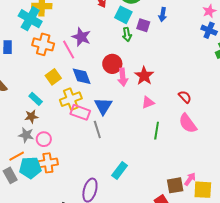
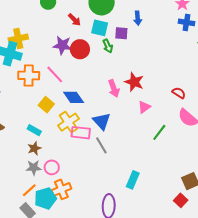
purple star: (81, 37) -> (62, 45), moved
red circle: (112, 64) -> (80, 49), moved
green line: (157, 131) -> (159, 132), turned 42

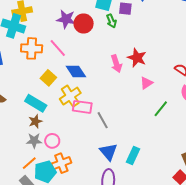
blue triangle: (102, 121) -> (108, 152), moved
cyan rectangle: (34, 130) -> (36, 103), size x1.5

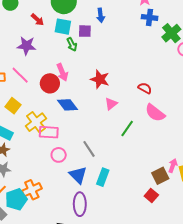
red circle: (84, 24) -> (50, 83), moved
pink arrow: (116, 64) -> (62, 72), moved
blue diamond: (76, 71) -> (68, 105), moved
gray line: (103, 120) -> (89, 149), moved
pink circle: (52, 141) -> (59, 155), moved

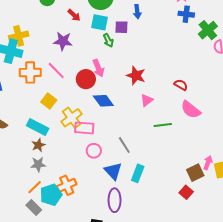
green line: (127, 128) -> (163, 125), turned 48

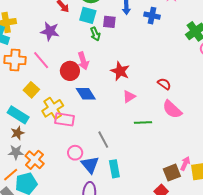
blue cross: (186, 14) -> (152, 16), moved
pink circle: (94, 151) -> (75, 153), moved
cyan rectangle: (138, 173) -> (114, 169), turned -36
orange cross: (67, 185) -> (35, 160), moved, turned -30

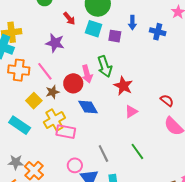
green arrow: (95, 34) -> (105, 66), moved, size x1.5
green line: (143, 123) -> (137, 151), moved, turned 54
brown star: (17, 133) -> (53, 92), moved

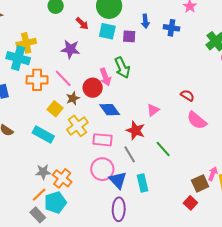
red star: (123, 86) -> (136, 130), moved
pink rectangle: (66, 132) -> (102, 140), moved
pink circle: (75, 165) -> (102, 169), size x1.5

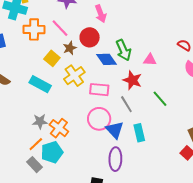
green arrow: (122, 68) -> (123, 50), moved
pink arrow: (105, 77) -> (101, 14), moved
pink triangle: (153, 110) -> (150, 60), turned 40

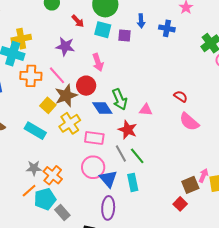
brown star: (70, 48) -> (66, 96), size x1.6
green line: (160, 99) -> (137, 156), moved
gray rectangle: (34, 165) -> (62, 212), moved

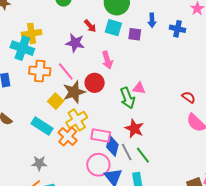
red arrow: (78, 21) -> (90, 26), moved
blue diamond: (102, 108) -> (112, 146), moved, turned 45
pink triangle: (146, 110) -> (139, 88), moved
orange cross: (53, 175) -> (68, 137), moved

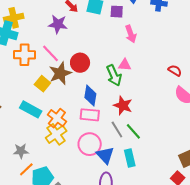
pink arrow: (107, 60) -> (131, 34), moved
yellow cross: (77, 120) -> (56, 134), moved
blue diamond: (112, 146) -> (90, 96), moved
gray star: (39, 163) -> (21, 151), moved

